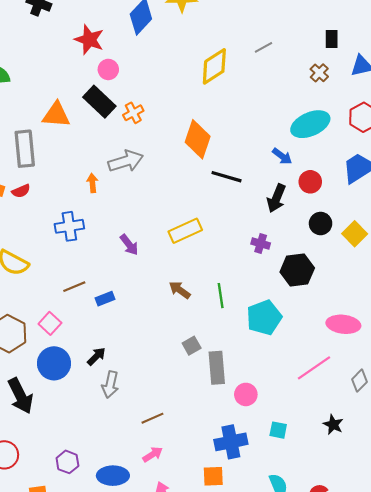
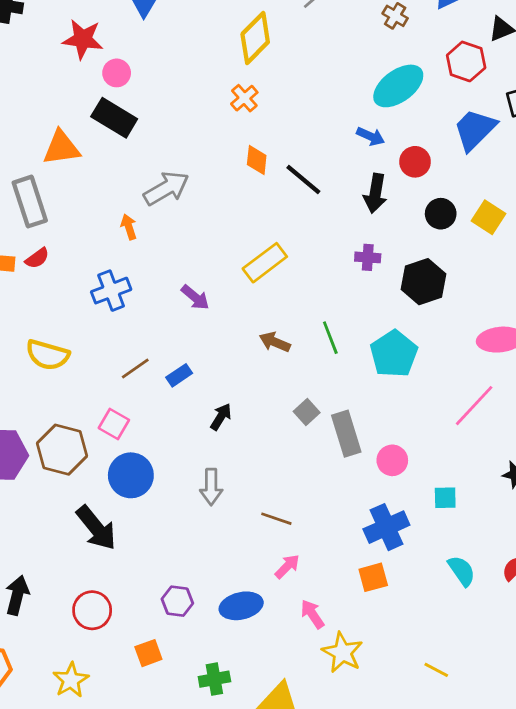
orange cross: (133, 113) -> (244, 98), moved
orange diamond: (198, 139) -> (257, 160), moved, size x0.6
black line: (227, 177) -> (303, 179), turned 36
black arrow: (96, 356) -> (221, 417), moved
brown line: (152, 418) -> (276, 519), turned 55

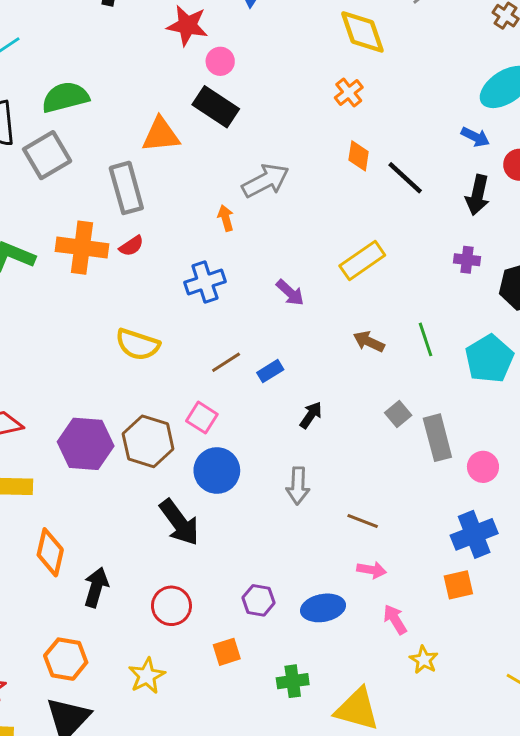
yellow diamond: (255, 38) -> (362, 32), turned -66
pink arrow: (287, 566) -> (372, 570), turned 52
yellow star: (342, 653) -> (424, 660), size x0.7

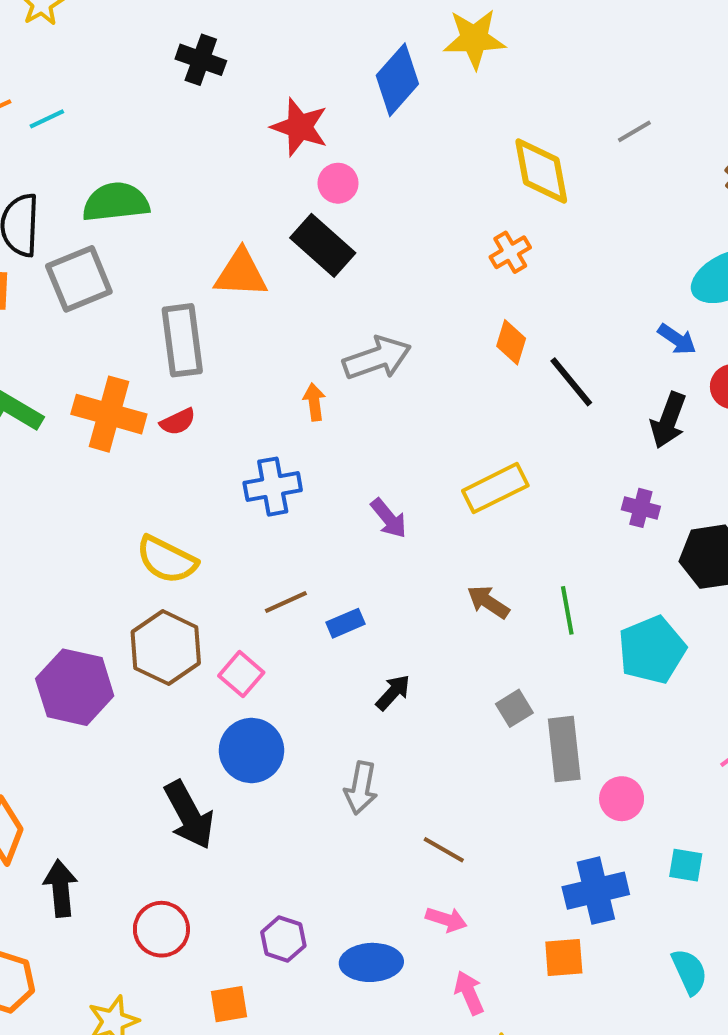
brown hexagon: (148, 441) -> (166, 648), moved
black arrow: (96, 587) -> (61, 888), turned -30

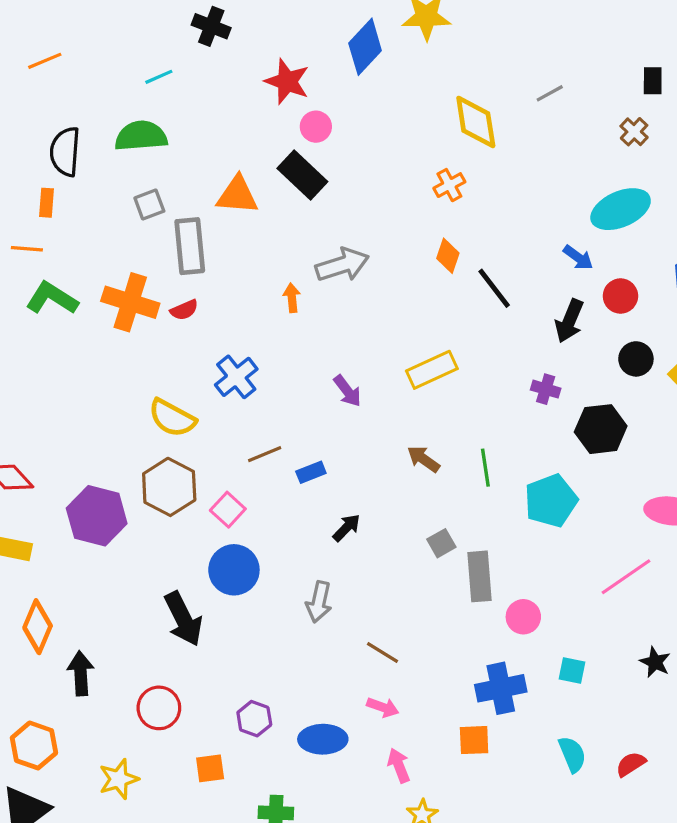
cyan line: (47, 119) -> (159, 77), moved
gray square: (79, 279) -> (149, 205), moved, size x0.6
blue cross: (273, 487) -> (236, 377), moved, turned -30

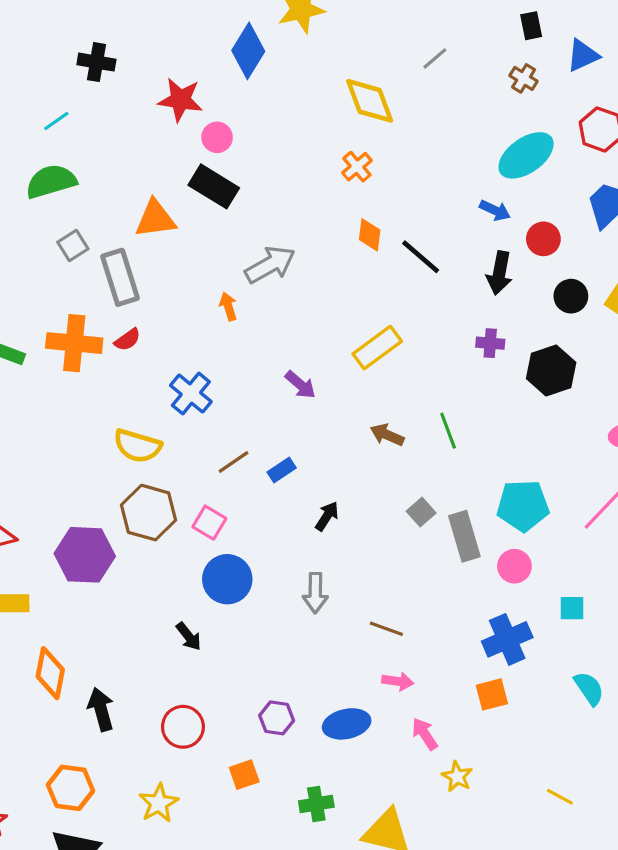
cyan pentagon: (551, 501) -> (523, 506), moved, turned 30
black arrow: (183, 619) -> (189, 636), size x0.6

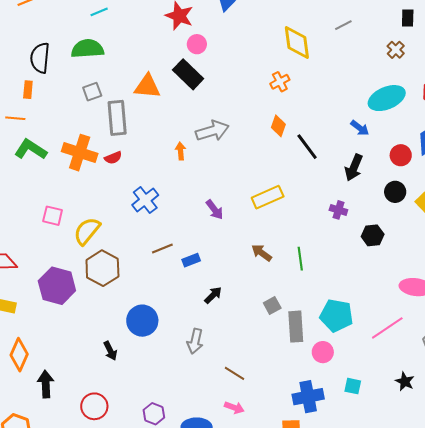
red circle: (543, 239) -> (401, 155), moved
black hexagon: (551, 371) -> (373, 235), size x0.7
yellow semicircle: (137, 446) -> (87, 231), moved, turned 100
pink square: (209, 523) -> (53, 216), moved, turned -30

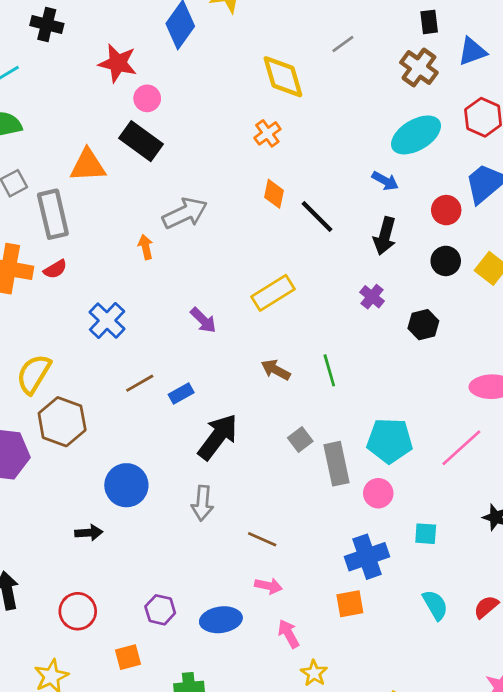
brown cross: (396, 50) -> (419, 68), size x1.5
purple cross: (338, 210) -> (372, 297), turned 30
black arrow: (213, 295) -> (218, 437), size x1.8
black arrow: (110, 351) -> (89, 533), turned -60

